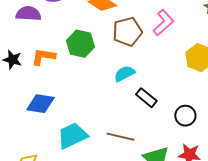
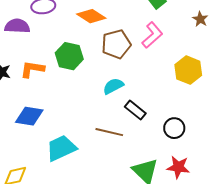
brown line: (120, 137) -> (109, 132), moved

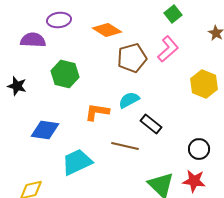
green hexagon: (69, 56) -> (65, 74), moved
orange L-shape: (32, 69) -> (97, 112), moved
black circle: (174, 128) -> (199, 149), moved

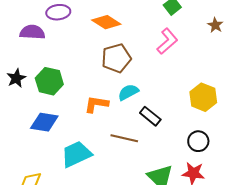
brown pentagon: (132, 58) -> (116, 58), moved
green hexagon: (65, 74) -> (49, 81), moved
yellow hexagon: (204, 84) -> (203, 97), moved
black star: (17, 86) -> (16, 78), turned 30

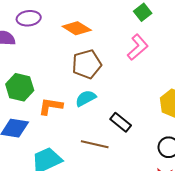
cyan semicircle: (128, 92) -> (86, 98), moved
orange L-shape: (96, 104) -> (51, 106), moved

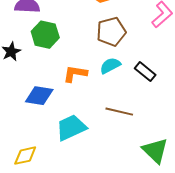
green hexagon: (20, 87) -> (45, 35), moved
black rectangle: (121, 122) -> (145, 72), moved

